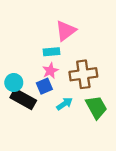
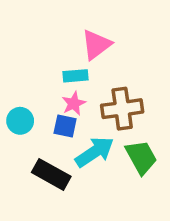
blue square: (44, 86) -> (65, 126), turned 35
black rectangle: (23, 99) -> (51, 174), moved
cyan arrow: (64, 104) -> (95, 152), size x1.6

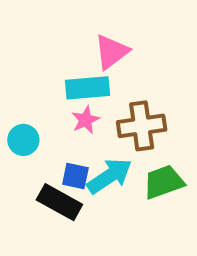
cyan rectangle: (75, 76) -> (87, 88), size x1.5
blue square: (65, 126) -> (75, 176), moved
green trapezoid: (141, 157) -> (164, 182), turned -81

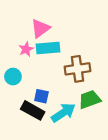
pink triangle: (112, 52) -> (40, 28), moved
pink star: (85, 120) -> (26, 49), moved
cyan arrow: (110, 176) -> (63, 113), moved

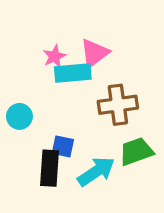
pink triangle: (40, 28) -> (95, 53), moved
pink star: (26, 49) -> (54, 56), moved
black rectangle: (33, 110) -> (49, 168), turned 65

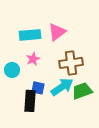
pink star: (54, 56) -> (33, 59), moved
cyan rectangle: (73, 73) -> (30, 35), moved
cyan arrow: (96, 171) -> (62, 87), moved

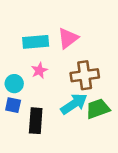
blue square: (38, 88) -> (13, 105), moved

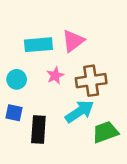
pink star: (39, 70) -> (55, 76), moved
cyan circle: (14, 84) -> (17, 79), moved
green trapezoid: (98, 109) -> (105, 132), moved

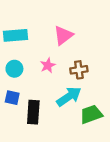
cyan rectangle: (38, 45) -> (16, 35), moved
brown cross: (91, 81) -> (79, 70), size x0.7

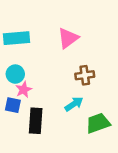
pink star: (48, 65) -> (24, 90), moved
cyan arrow: (69, 97) -> (74, 104), size x0.7

